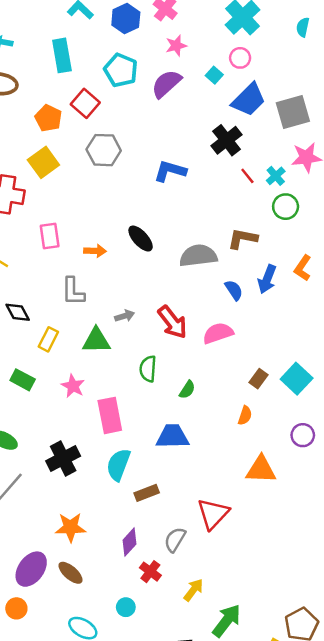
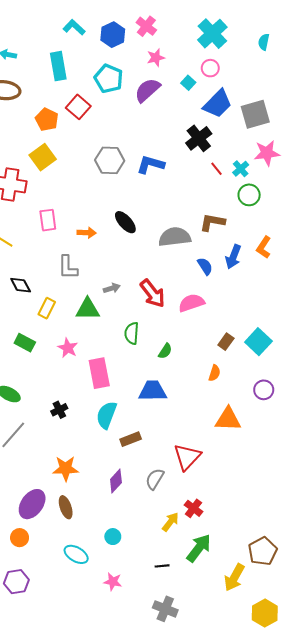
gray hexagon: (104, 150) -> (110, 160), moved
black cross: (63, 458) -> (59, 410), size x0.6
red cross: (150, 572) -> (193, 508), moved
brown ellipse: (70, 573) -> (66, 507), turned 30

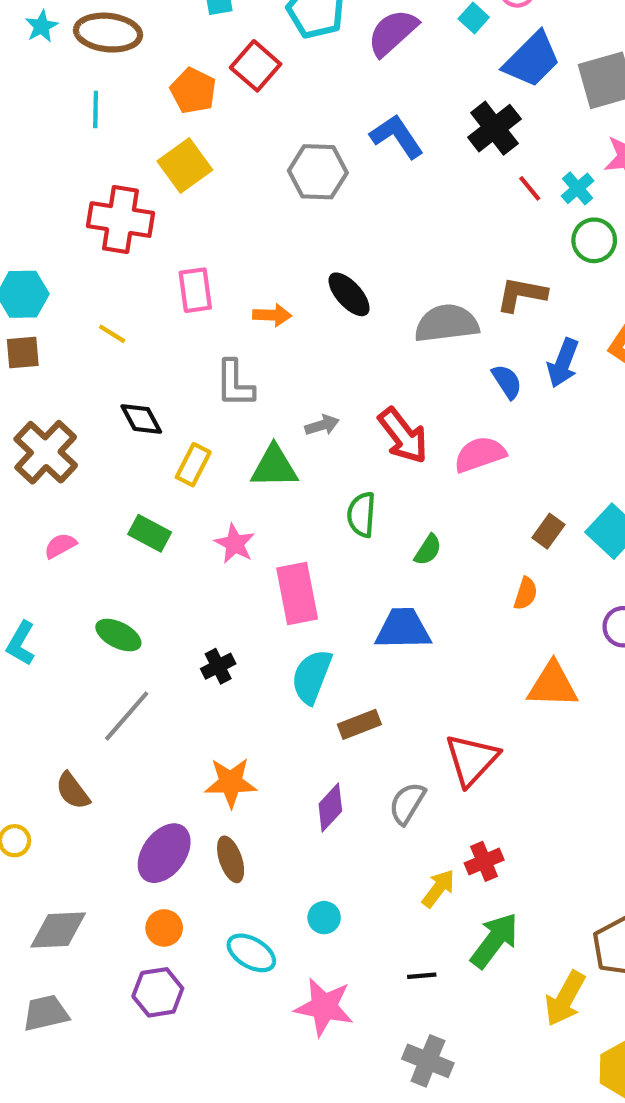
blue L-shape: (151, 165) -> (397, 136), moved, turned 40
red cross: (193, 508) -> (484, 861), turned 30
orange circle: (20, 538) -> (164, 928), moved
purple hexagon: (16, 582) -> (158, 992), moved
pink star: (113, 582) -> (324, 1007), size x1.6

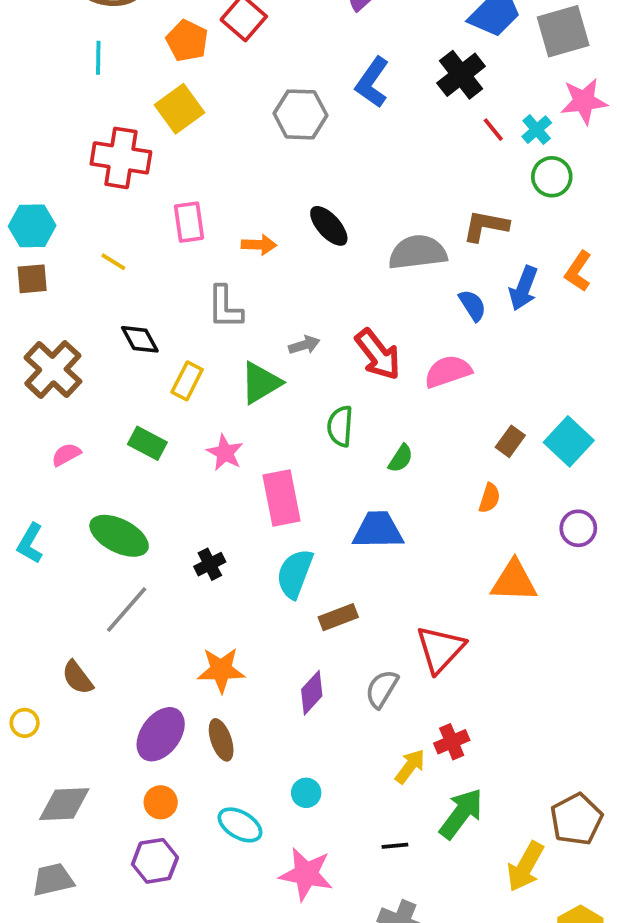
blue L-shape: (397, 136) -> (372, 82), turned -111
green triangle: (274, 467) -> (261, 383), turned -30
green ellipse: (118, 635) -> (119, 536), size x1.4

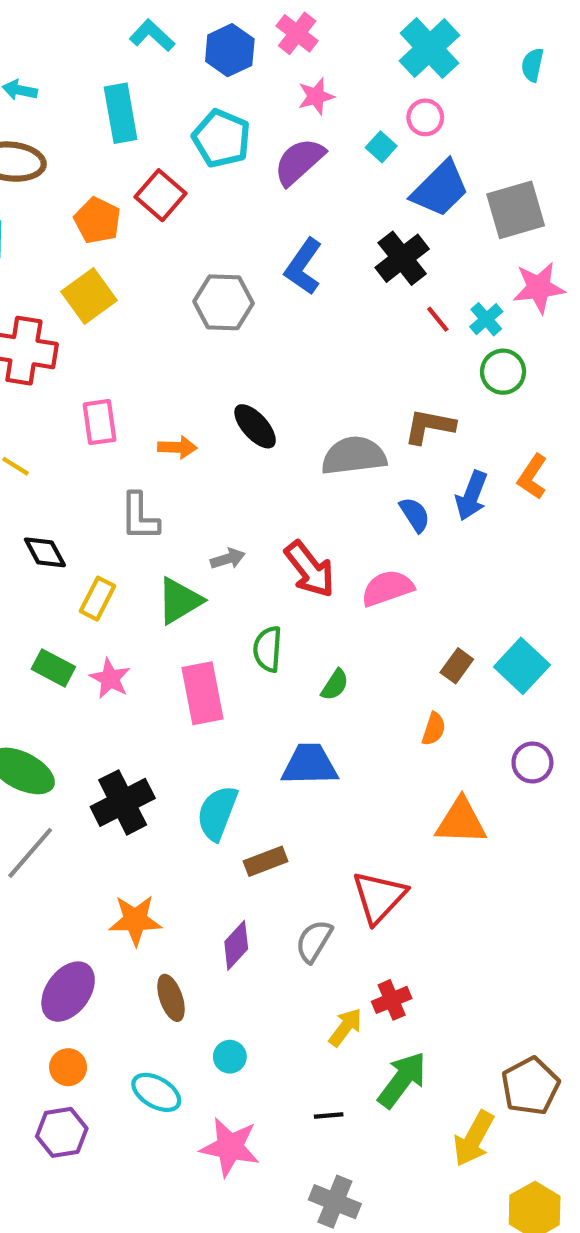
pink star: (225, 453) -> (110, 678), moved
pink rectangle: (282, 498) -> (203, 693), moved
black cross: (210, 564) -> (123, 802), size x1.8
brown ellipse: (221, 740) -> (171, 998), moved

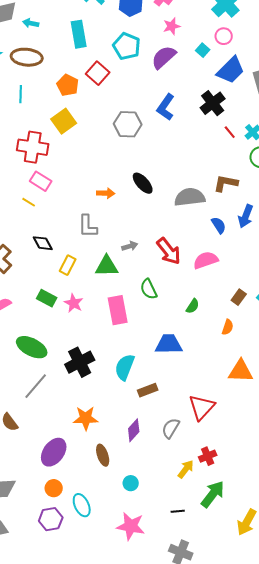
pink rectangle: (100, 422) -> (41, 181), moved, turned -50
green triangle: (179, 601) -> (107, 266), turned 30
green semicircle: (268, 649) -> (149, 289), turned -30
green semicircle: (335, 685) -> (193, 306), moved
cyan ellipse: (156, 1092) -> (82, 505), moved, turned 35

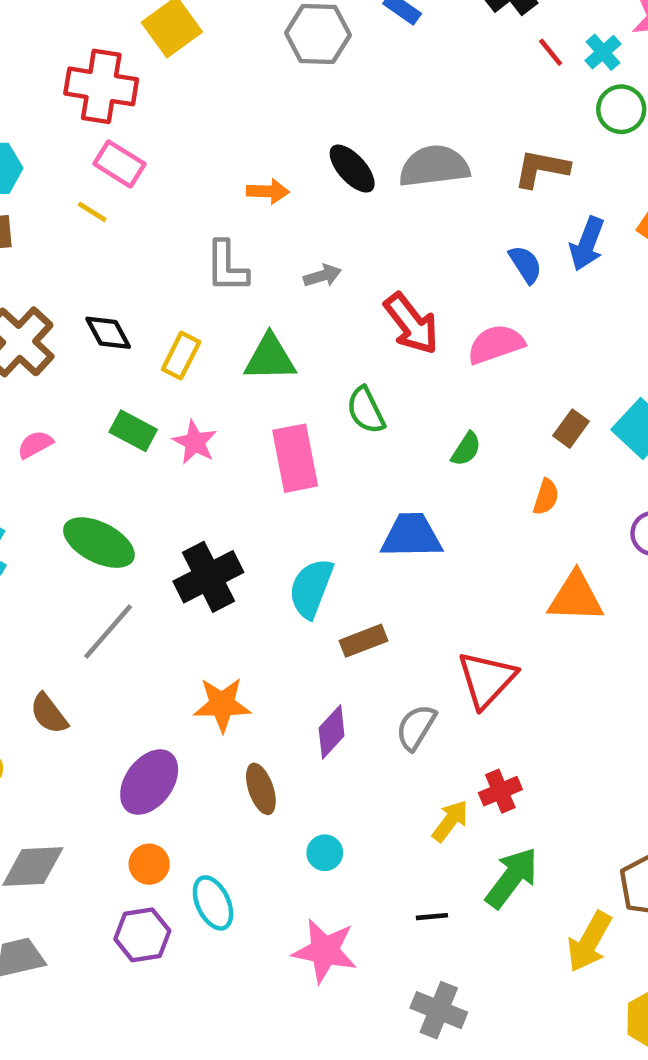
gray semicircle: (190, 197) -> (434, 166), moved
black diamond: (43, 243) -> (108, 333), moved
gray arrow: (130, 246) -> (322, 276), moved

